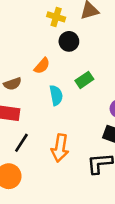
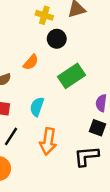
green rectangle: (84, 80) -> (72, 76), size x1.5
cyan semicircle: (56, 95) -> (37, 107), moved, turned -150

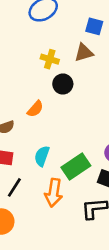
green rectangle: (72, 76) -> (76, 167), moved

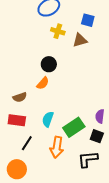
yellow cross: (50, 59) -> (58, 31), moved
black circle: (63, 84) -> (49, 64), moved

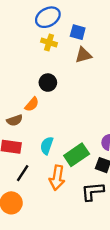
blue square: (88, 20) -> (78, 32), moved
yellow cross: (58, 31) -> (49, 42), moved
orange semicircle: (43, 83) -> (32, 104), moved

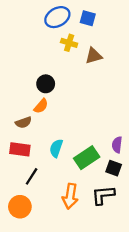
blue square: (78, 32) -> (88, 18), moved
yellow cross: (49, 42) -> (69, 43), moved
black circle: (48, 83) -> (46, 84), moved
orange arrow: (57, 178) -> (70, 196), moved

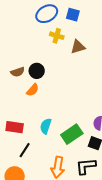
brown semicircle: (23, 122) -> (18, 72), moved

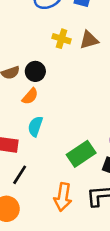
yellow cross: (57, 36) -> (62, 39), moved
cyan semicircle: (46, 126) -> (35, 126), moved

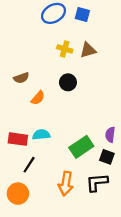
black circle: (35, 71) -> (68, 82), moved
cyan semicircle: (35, 126) -> (41, 135), moved, turned 66

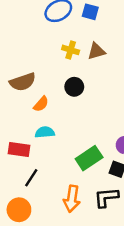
brown semicircle: (21, 78) -> (23, 82), size x1.5
cyan semicircle: (41, 135) -> (45, 132), moved

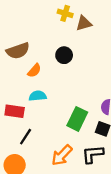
yellow cross: (71, 50) -> (65, 13), moved
green rectangle: (89, 158) -> (77, 119), turned -30
orange arrow: (72, 199) -> (62, 155), turned 35

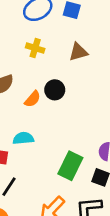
yellow cross: (65, 13) -> (35, 48), moved
orange semicircle: (34, 71) -> (33, 99), moved

